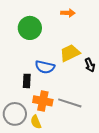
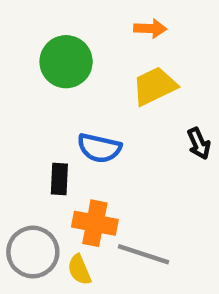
yellow trapezoid: (70, 53) -> (155, 86), moved
gray line: (70, 103) -> (143, 254), moved

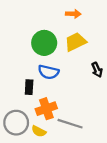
green circle: (66, 62) -> (44, 43), moved
orange cross: (95, 223) -> (46, 109), turned -30
yellow semicircle: (79, 270) -> (39, 131), turned -40

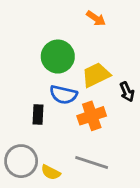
orange arrow: (73, 14) -> (96, 18), turned 32
yellow trapezoid: (75, 42) -> (96, 75), moved
orange cross: (46, 109) -> (92, 116), moved

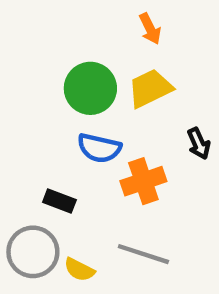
orange arrow: (96, 18) -> (150, 29), turned 30
yellow trapezoid: (96, 75) -> (150, 88), moved
black rectangle: (38, 114) -> (59, 201), moved, turned -72

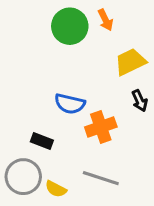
green circle: (90, 88) -> (70, 26), moved
yellow trapezoid: (150, 88) -> (130, 62), moved

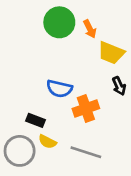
orange arrow: (105, 20) -> (90, 29), moved
yellow trapezoid: (130, 62) -> (111, 53), turned -132
yellow semicircle: (56, 189) -> (47, 142), moved

